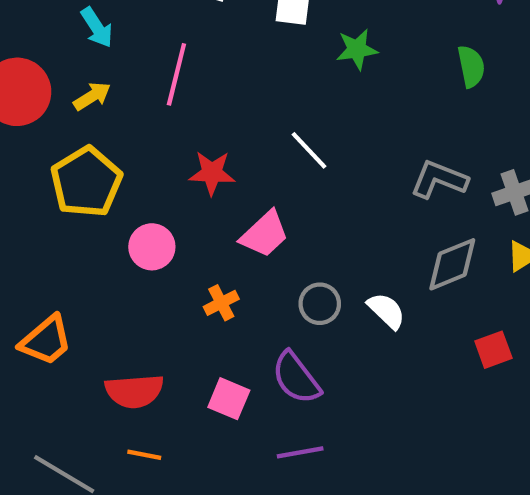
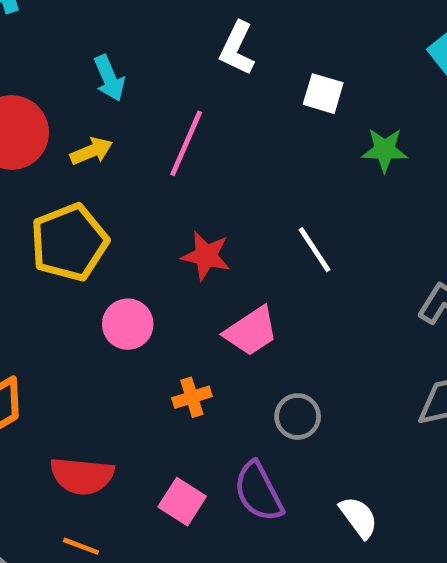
white semicircle: (386, 311) -> (359, 517), moved

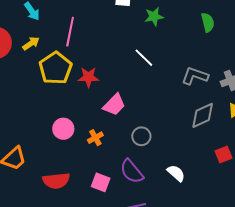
yellow pentagon: (69, 242) -> (55, 68), moved
white line: (315, 250) -> (144, 58), moved
pink circle: (128, 324) -> (63, 129), moved

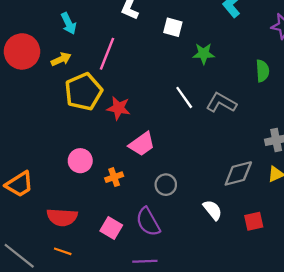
gray L-shape: (195, 76) -> (221, 103), moved
white semicircle: (176, 173) -> (213, 210), moved

